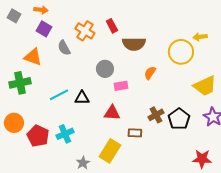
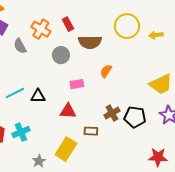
yellow circle: (181, 52) -> (127, 26), moved
gray circle: (105, 69) -> (61, 55), moved
black pentagon: (179, 119) -> (135, 117), turned -30

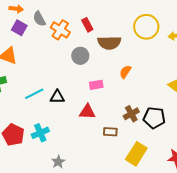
gray semicircle: (20, 46) -> (39, 19), moved
yellow rectangle: (66, 149) -> (136, 154), moved

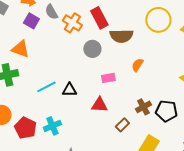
red rectangle: (87, 25) -> (99, 18), size x1.5
brown rectangle: (110, 132) -> (122, 125), turned -48

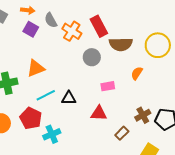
yellow circle: (158, 20) -> (158, 45), moved
orange triangle: (20, 49) -> (36, 68), moved, turned -42
red pentagon: (25, 128) -> (31, 118), moved

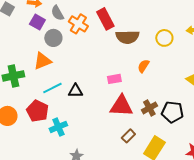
yellow circle: (158, 45) -> (164, 38), size x0.7
gray circle: (92, 57) -> (53, 38), moved
red triangle: (99, 113) -> (121, 106), moved, size x1.4
brown rectangle: (122, 133) -> (128, 136), moved

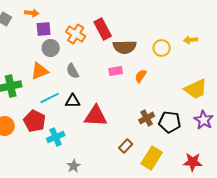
gray semicircle: (57, 13) -> (73, 71), moved
purple square: (37, 22) -> (44, 29), moved, turned -35
pink rectangle: (114, 79) -> (116, 71), moved
red triangle: (121, 106) -> (96, 116), moved

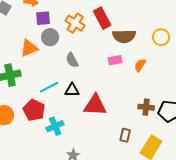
orange triangle: (40, 71) -> (29, 48), moved
brown cross: (147, 118) -> (146, 107), turned 35
brown rectangle: (126, 146) -> (125, 135), turned -32

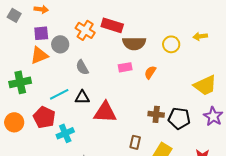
purple square: (43, 18) -> (41, 33), moved
red rectangle: (102, 18) -> (112, 25), turned -45

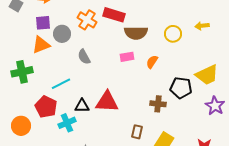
black triangle: (82, 97) -> (82, 106), moved
black pentagon: (179, 118) -> (181, 88), moved
orange circle: (14, 122) -> (21, 126), moved

